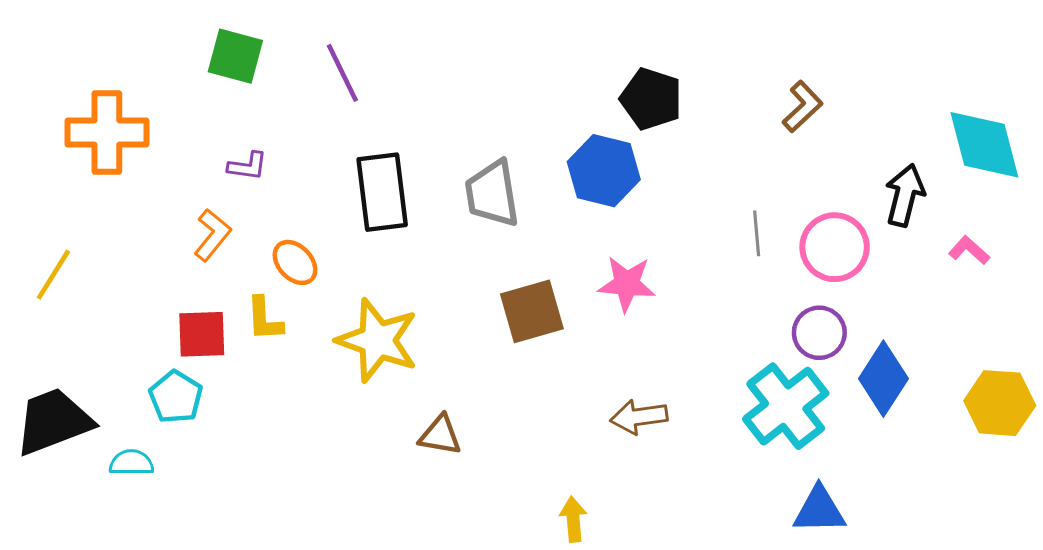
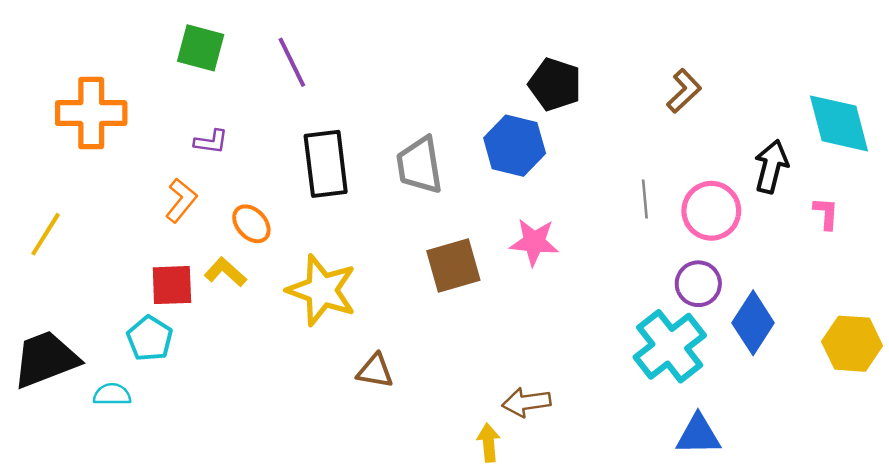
pink L-shape: (969, 250) -> (826, 213), turned 52
yellow L-shape: (264, 319) -> (225, 272), turned 135
brown arrow: (639, 417) -> (526, 402), moved

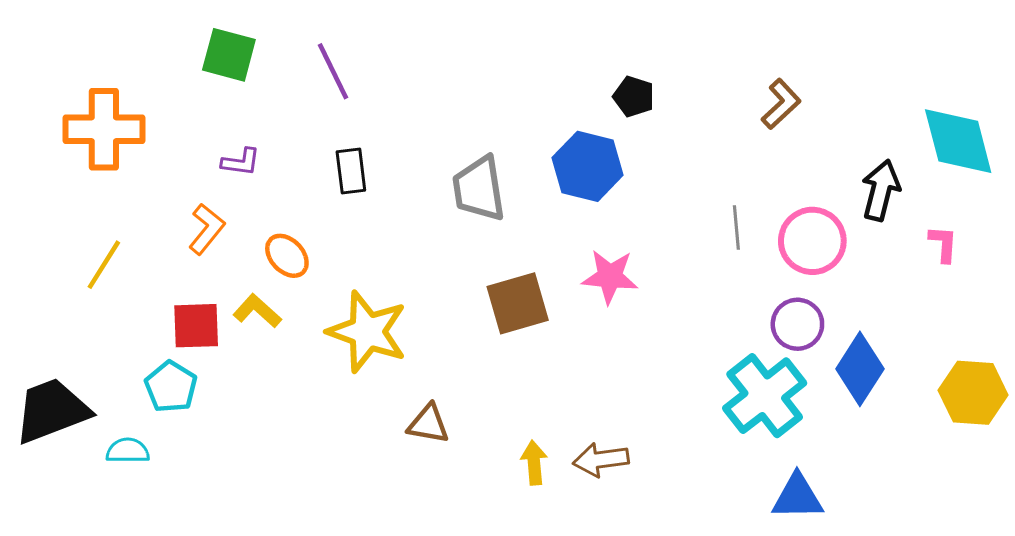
black pentagon: (555, 84) -> (634, 97), size x0.7
black rectangle: (326, 164) -> (351, 171), moved, size x0.6
yellow line: (46, 234) -> (104, 265), moved
yellow arrow: (489, 443) -> (534, 463), moved

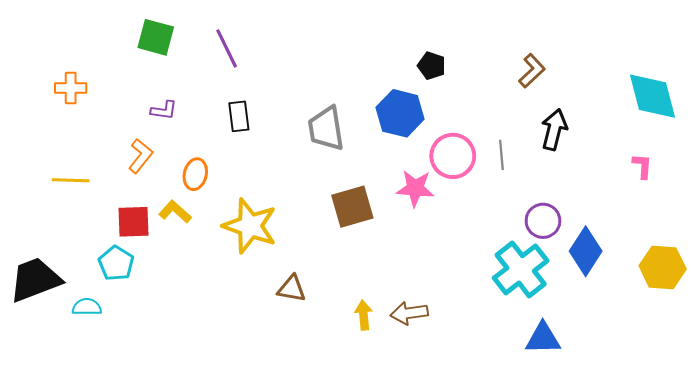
orange cross: (104, 129) -> (71, 88), size x0.6
black arrow: (881, 190) -> (554, 130), moved
pink circle: (812, 241) -> (453, 156), moved
orange ellipse: (287, 256) -> (195, 174), turned 56
yellow line: (104, 265) -> (71, 180), turned 60

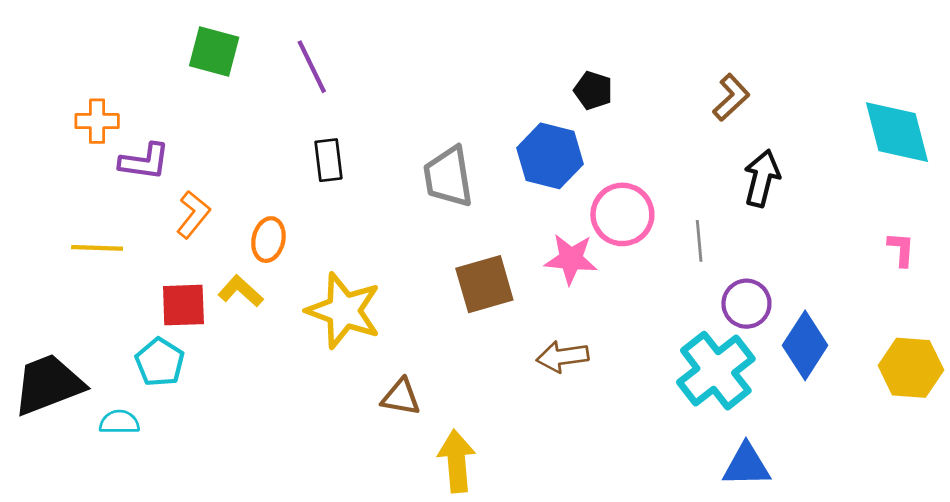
purple L-shape: (164, 110) -> (144, 162), moved, size x1.4
gray line: (501, 155) -> (699, 241), moved
pink L-shape: (642, 166) -> (901, 249), moved
brown arrow: (409, 313) -> (563, 357), moved
yellow arrow: (364, 315) -> (457, 461), moved, size x1.5

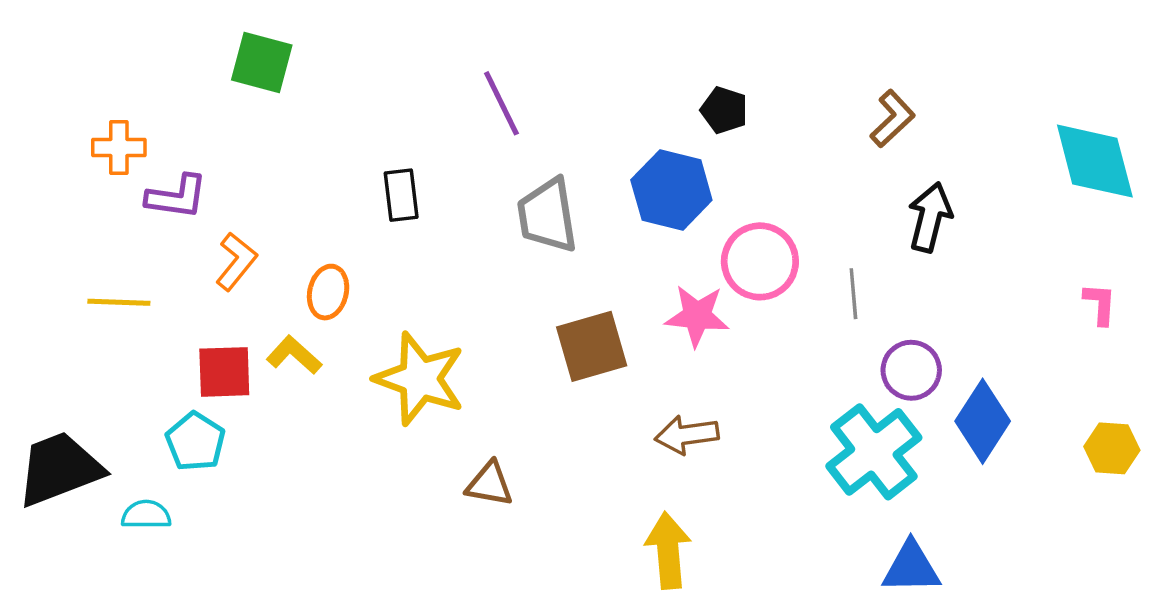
purple line: (312, 67) -> (501, 103), moved
yellow hexagon: (911, 368) -> (1112, 448), size x0.7
yellow arrow: (457, 461) -> (668, 550), moved

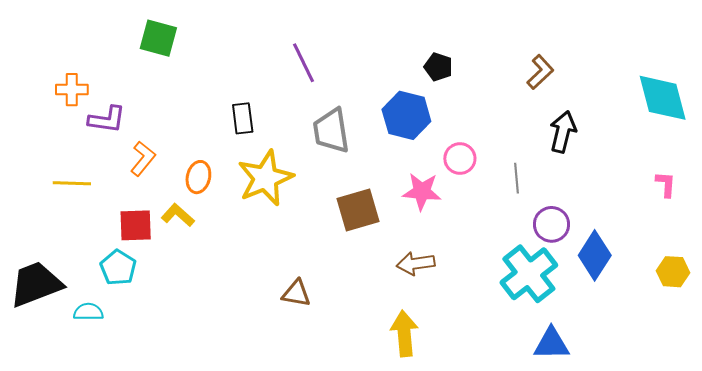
pink circle: (760, 261) -> (460, 159), size x0.7
yellow star: (420, 379) -> (265, 178), moved, turned 30

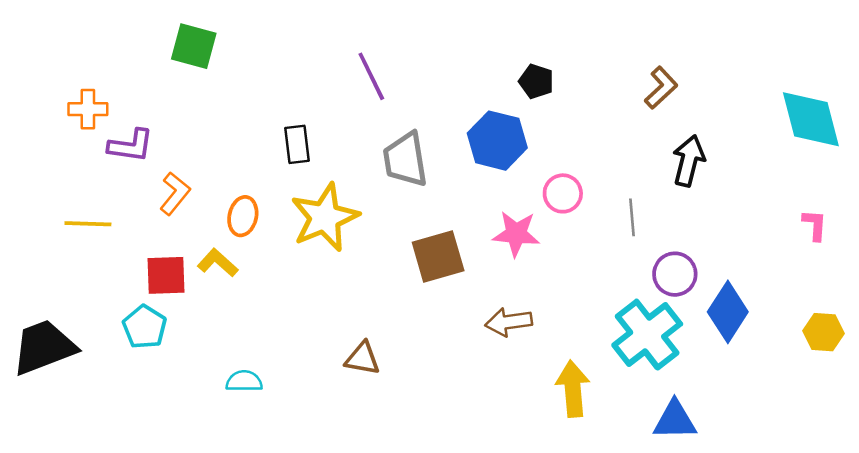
cyan semicircle: (88, 312) -> (244, 381), moved
yellow arrow: (404, 333) -> (573, 389), moved

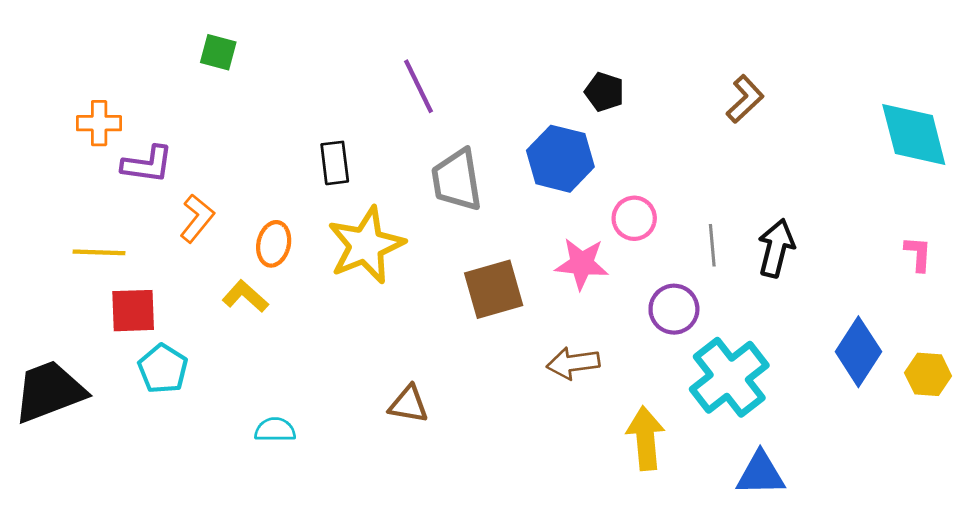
green square: (194, 46) -> (218, 52), size x0.7
black arrow: (689, 161) -> (776, 248), moved
purple circle: (675, 274) -> (674, 309), moved
red square: (166, 275) -> (133, 311), moved
blue diamond: (728, 312) -> (858, 352), moved

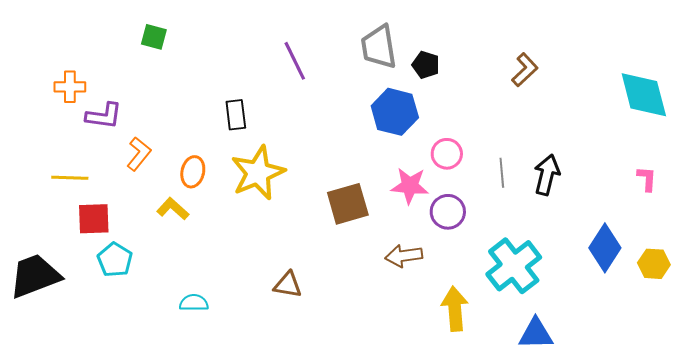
gray trapezoid: (457, 180) -> (379, 47), moved
purple circle: (674, 309) -> (448, 212), moved

